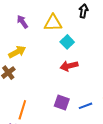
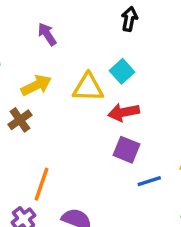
black arrow: (83, 11) -> (129, 19), moved
yellow triangle: (53, 23) -> (88, 87), moved
purple square: (62, 103) -> (127, 150), moved

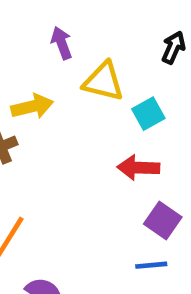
yellow triangle: (88, 87) -> (104, 82), moved
purple square: (127, 150) -> (163, 221), moved

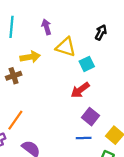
red arrow: (138, 168) -> (80, 90), turned -42

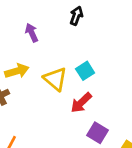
black arrow: (101, 32) -> (76, 16), moved
yellow triangle: (66, 47) -> (55, 79), moved, turned 30

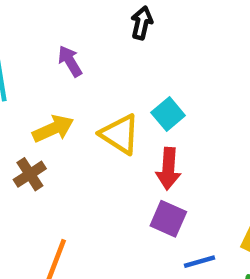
red arrow: (81, 103) -> (168, 169), turned -35
purple square: (97, 133) -> (168, 219), moved

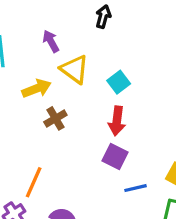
yellow triangle: (120, 134) -> (75, 69), moved
brown cross: (30, 174) -> (55, 118), moved

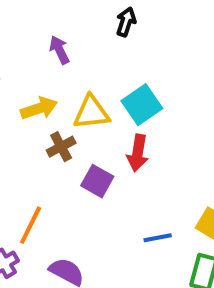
yellow triangle: (75, 69) -> (91, 112), moved, turned -44
cyan square: (119, 82) -> (142, 105), size x1.4
purple square: (115, 157) -> (97, 181), moved

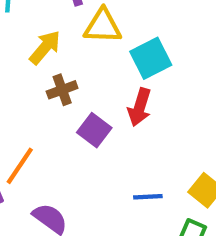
yellow arrow: (39, 108) -> (45, 47), turned -39
yellow triangle: (91, 112) -> (103, 26), moved

